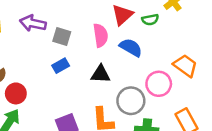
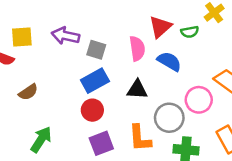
blue rectangle: (61, 66) -> (95, 81), size x1.5
red circle: (16, 93) -> (92, 110), moved

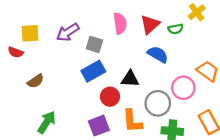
purple arrow: (65, 36) -> (68, 32), turned -45
pink semicircle: (137, 49) -> (120, 23), moved
red circle: (92, 110) -> (110, 97), moved

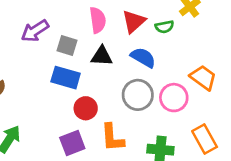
blue rectangle: (93, 71) -> (66, 78), turned 45
black triangle: (130, 79) -> (102, 56), moved
gray circle: (158, 103) -> (138, 95), moved

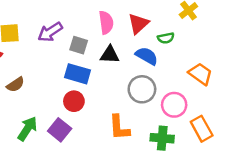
green semicircle: (164, 27) -> (166, 38), moved
pink circle: (174, 98) -> (174, 105), moved
red circle: (86, 108) -> (74, 101), moved
purple square: (72, 143) -> (60, 130), moved, turned -30

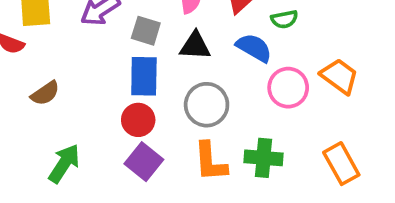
blue rectangle: (78, 74) -> (144, 76), turned 75
gray circle: (142, 89) -> (207, 105), moved
pink circle: (174, 105) -> (288, 88), moved
purple square: (60, 130) -> (144, 162), moved
green cross: (162, 138) -> (263, 158), moved

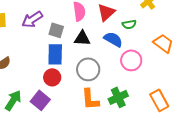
orange trapezoid: (339, 76) -> (163, 43), moved
green cross: (263, 158) -> (118, 97), turned -30
purple square: (144, 162) -> (40, 100), moved

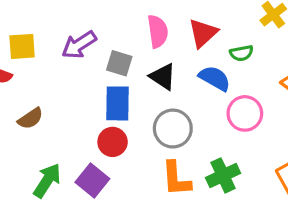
black triangle: (82, 38) -> (163, 77), turned 30

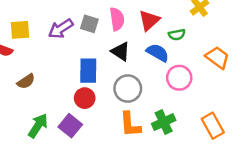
gray square: (119, 63) -> (89, 24), moved

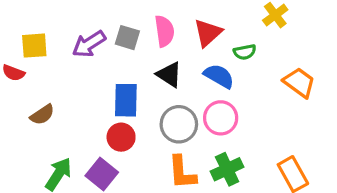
pink circle: (179, 78) -> (221, 118), moved

